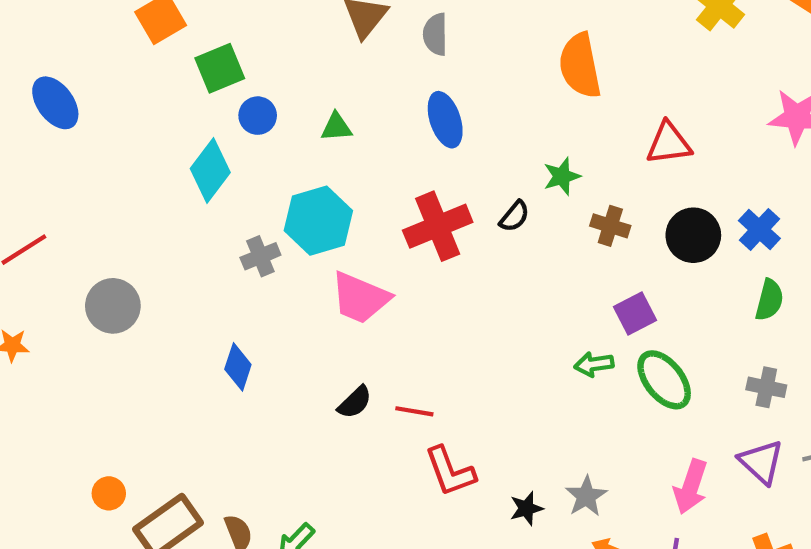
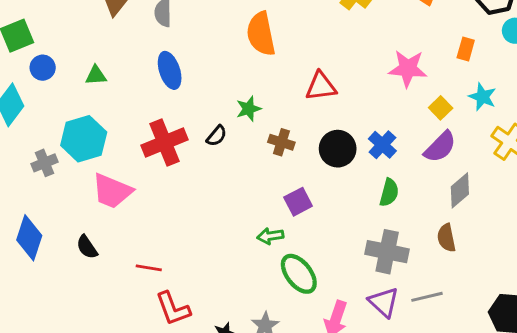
blue diamond: (238, 367) -> (29, 238), size x1.4
green ellipse: (664, 380) -> (299, 274), moved
gray cross: (766, 387) -> (387, 252), size x1.6
black semicircle: (355, 402) -> (87, 247), moved, turned 100

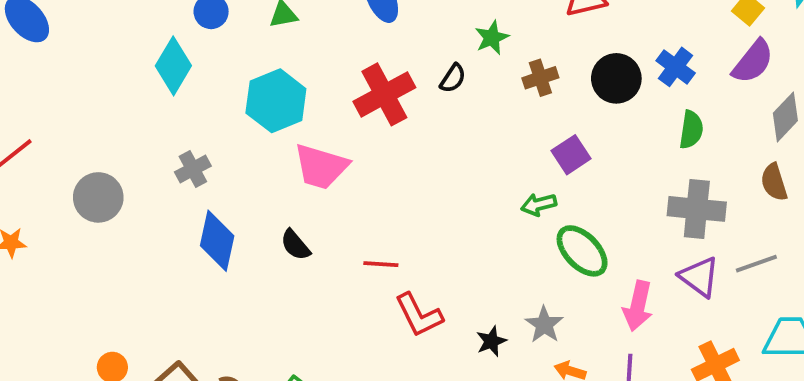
brown cross: (281, 142) -> (540, 78), turned -30
gray cross: (44, 163) -> (193, 169), moved

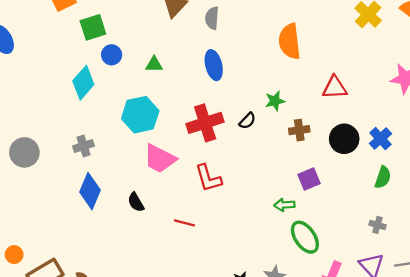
gray cross: (697, 209) -> (377, 225), size x0.5
red L-shape: (419, 315) -> (208, 178), moved

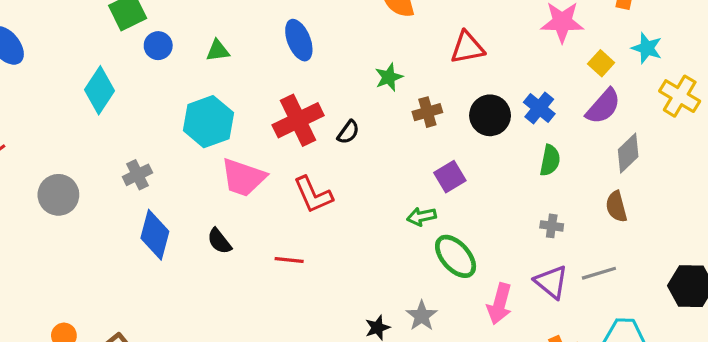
cyan diamond: (83, 83) -> (100, 90), moved
black semicircle: (247, 121) -> (348, 132), moved

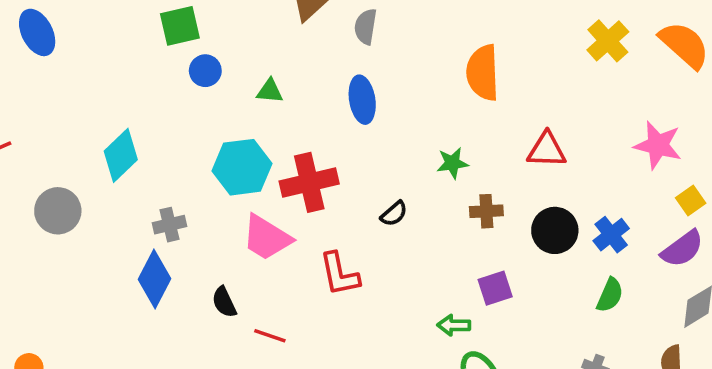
cyan diamond: (100, 90) -> (121, 155), moved
red cross: (298, 120) -> (309, 182), moved
gray cross: (137, 175) -> (170, 225), moved
red line: (289, 260) -> (270, 336), moved

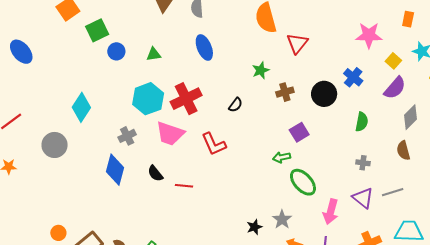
red triangle: (547, 150) -> (297, 43), moved, turned -40
gray cross: (170, 225) -> (127, 136), moved
blue cross: (611, 235) -> (353, 77), moved

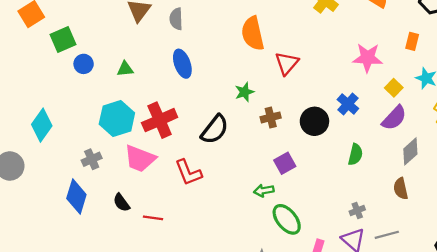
black semicircle: (236, 105) -> (215, 129), size x1.8
gray cross: (363, 163) -> (357, 211), moved, turned -32

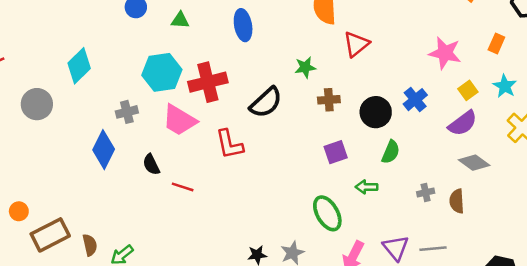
gray diamond: (410, 151) -> (474, 163), turned 68
green semicircle: (355, 154) -> (391, 152), moved
green arrow: (264, 190) -> (366, 187), moved
gray cross: (357, 211) -> (426, 192), moved

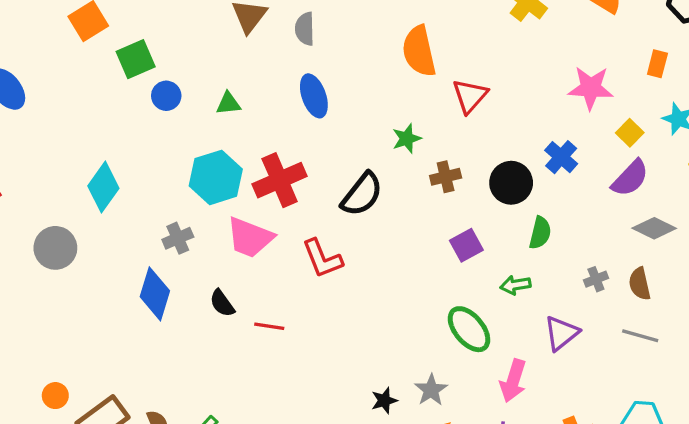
purple triangle: (396, 248) -> (561, 333), moved, turned 40
gray line: (433, 249) -> (640, 336), moved, turned 30

